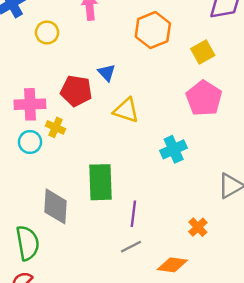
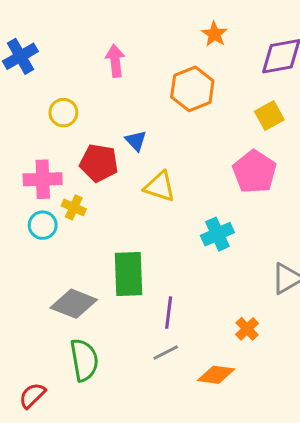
yellow circle: (47, 32) -> (63, 113), moved
yellow square: (203, 52) -> (269, 116), moved
gray diamond: (56, 206) -> (74, 304), turned -72
green semicircle: (28, 243) -> (84, 360), moved

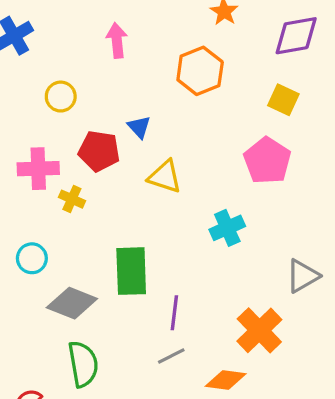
yellow square: (269, 116) -> (283, 100), turned -36
cyan circle: (43, 225) -> (32, 258), moved
orange cross: (247, 329) -> (259, 330), size x1.8

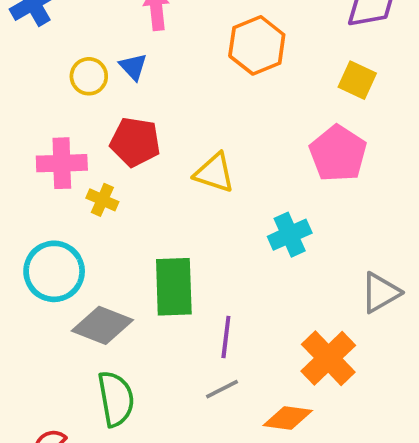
blue triangle: (139, 127) -> (133, 67), moved
cyan circle: (32, 258) -> (54, 271), size x1.6

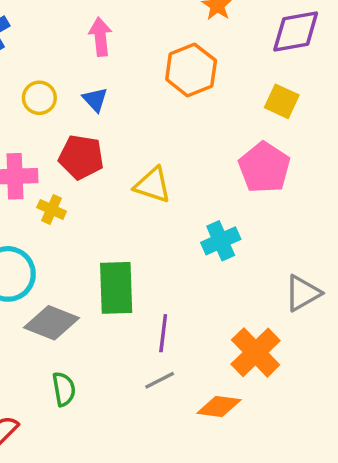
blue triangle: (133, 67) -> (95, 100), moved
green semicircle: (116, 399) -> (64, 389), size x0.7

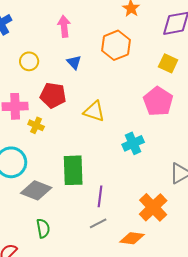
blue triangle: (95, 100) -> (74, 62), moved

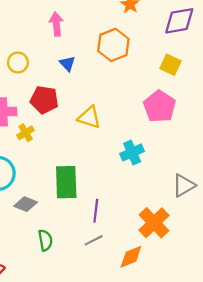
yellow cross: (36, 125) -> (26, 133), turned 35
gray diamond: (36, 190) -> (26, 204), size x0.7
green semicircle: (43, 228) -> (45, 240), moved
orange diamond: (132, 238) -> (131, 257), turned -30

